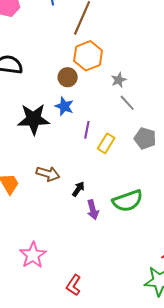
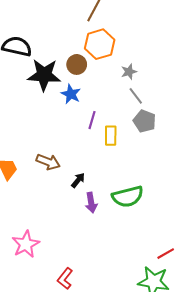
black star: (34, 119) -> (44, 75), moved
gray pentagon: (145, 138) -> (145, 121), moved
yellow rectangle: (106, 143) -> (111, 136), turned -36

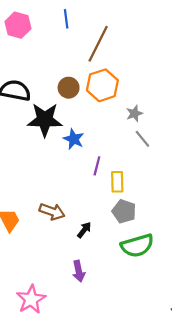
brown circle: (77, 64) -> (69, 88), moved
gray pentagon: (145, 121) -> (124, 211), moved
purple arrow: (91, 203) -> (79, 271), moved

